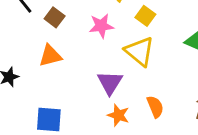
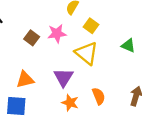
brown square: (55, 17) -> (32, 38), moved
orange triangle: (50, 56) -> (25, 80), moved

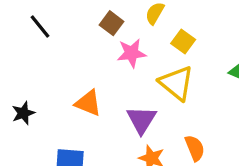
brown square: (32, 38) -> (112, 23), moved
orange triangle: (25, 80) -> (88, 103), moved, turned 36

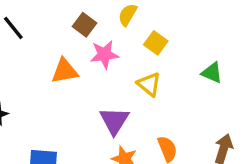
yellow triangle: (176, 83) -> (149, 84), size x0.7
orange triangle: (88, 103) -> (65, 71), moved, turned -32

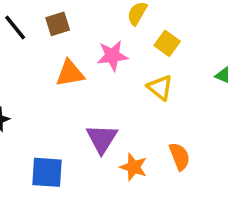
brown square: (85, 25) -> (58, 24), moved, turned 35
purple triangle: (114, 121) -> (102, 139), moved

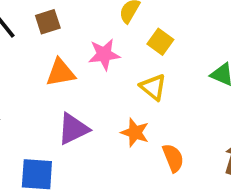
purple triangle: (102, 139) -> (73, 129), moved, turned 32
orange star: (134, 167) -> (135, 133), moved

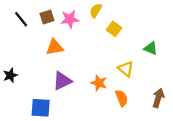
pink star: (104, 54) -> (70, 19), moved
yellow triangle: (153, 87) -> (126, 69), moved

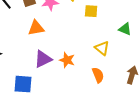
yellow square: (114, 29) -> (91, 11), turned -32
orange star: (99, 83) -> (67, 60), moved

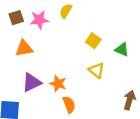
yellow square: (91, 11) -> (93, 41), moved, turned 32
orange semicircle: (98, 75) -> (69, 104), moved

